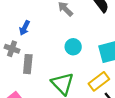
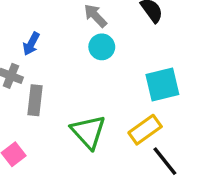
cyan circle: (73, 47) -> (102, 47), moved

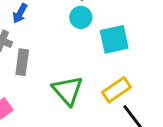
cyan square: (162, 84) -> (114, 39), moved

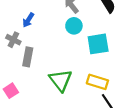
yellow rectangle: (117, 90) -> (97, 82), turned 48

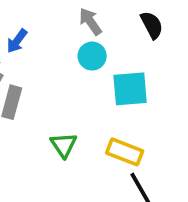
green triangle: (61, 80) -> (64, 145), size x0.7

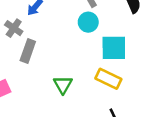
yellow rectangle: (125, 152) -> (108, 79), moved

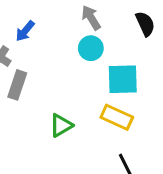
green triangle: (63, 85) -> (61, 125), turned 30

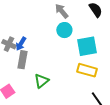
blue arrow: (25, 31) -> (21, 44), moved
green triangle: (61, 125) -> (41, 81), moved

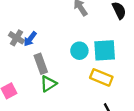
cyan circle: (64, 30) -> (79, 51), moved
gray rectangle: (23, 60) -> (41, 64), moved, turned -36

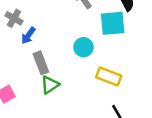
gray cross: (16, 38) -> (14, 18), moved
cyan square: (105, 50) -> (113, 23), moved

